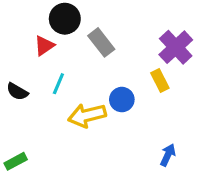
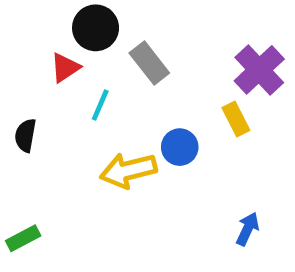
cyan line: (58, 84) -> (100, 105), moved
black semicircle: (17, 92) -> (25, 135), turned 70

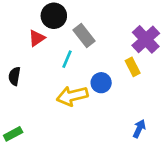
cyan line: (100, 105) -> (67, 59), moved

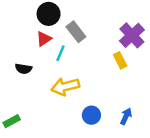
red triangle: (37, 38) -> (44, 39), moved
black semicircle: (14, 76) -> (23, 69), moved, turned -91
blue circle: (101, 83) -> (91, 115), moved

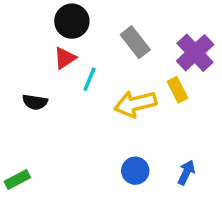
gray rectangle: (76, 32) -> (135, 42), moved
yellow arrow: (65, 87) -> (135, 104), moved

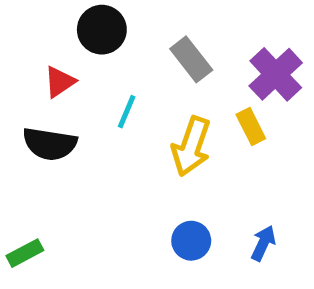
red triangle: (65, 58) -> (60, 82), moved
black semicircle: (35, 102) -> (50, 144), size x1.5
yellow arrow: (135, 104) -> (191, 146), turned -57

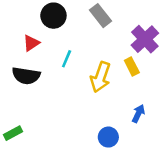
gray rectangle: (191, 59) -> (100, 16), moved
blue circle: (191, 241) -> (108, 137), moved
blue arrow: (263, 243) -> (138, 114), moved

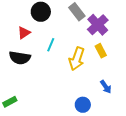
purple cross: (145, 39) -> (98, 25), moved
blue arrow: (138, 114) -> (106, 87), turned 120

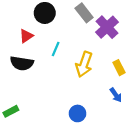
yellow rectangle: (101, 51) -> (119, 68), moved
blue circle: (83, 105) -> (78, 113), moved

